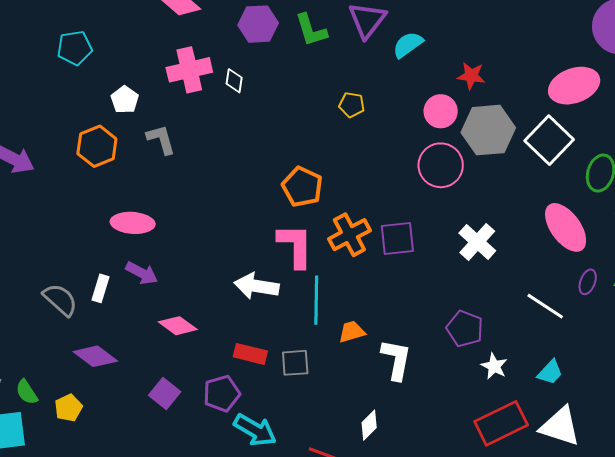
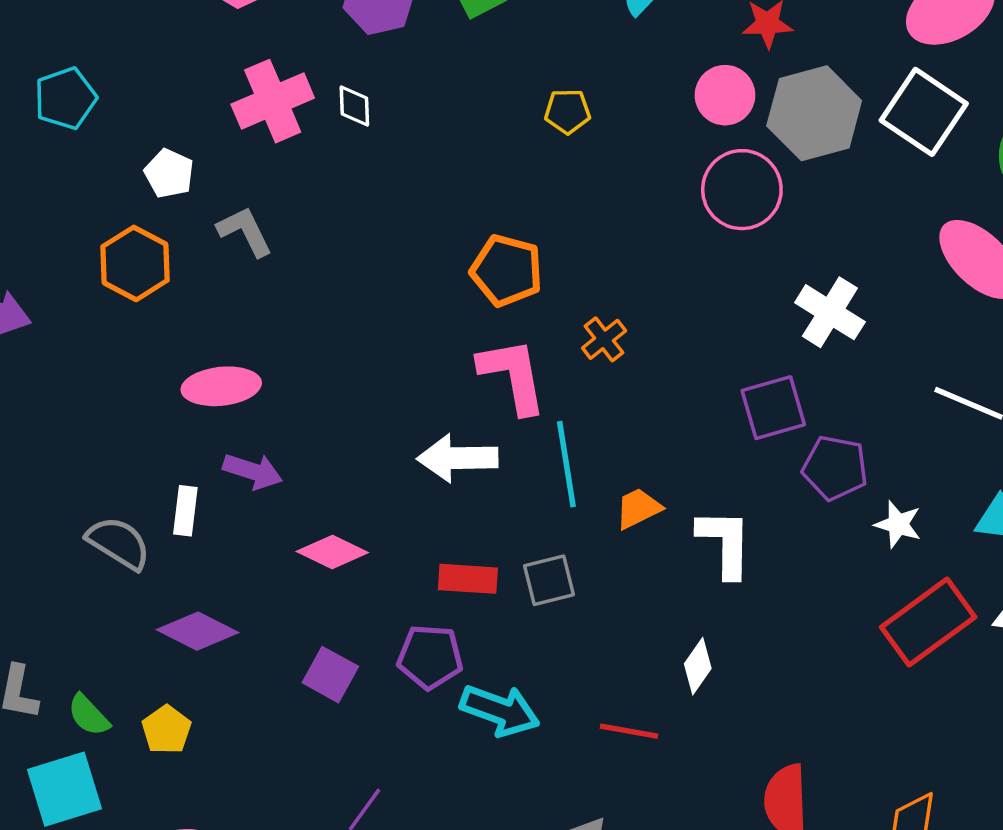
orange cross: (349, 235) -> (604, 339), size x0.6
purple square: (397, 239) -> (773, 408), moved
purple pentagon: (222, 393) -> (430, 657), turned 30

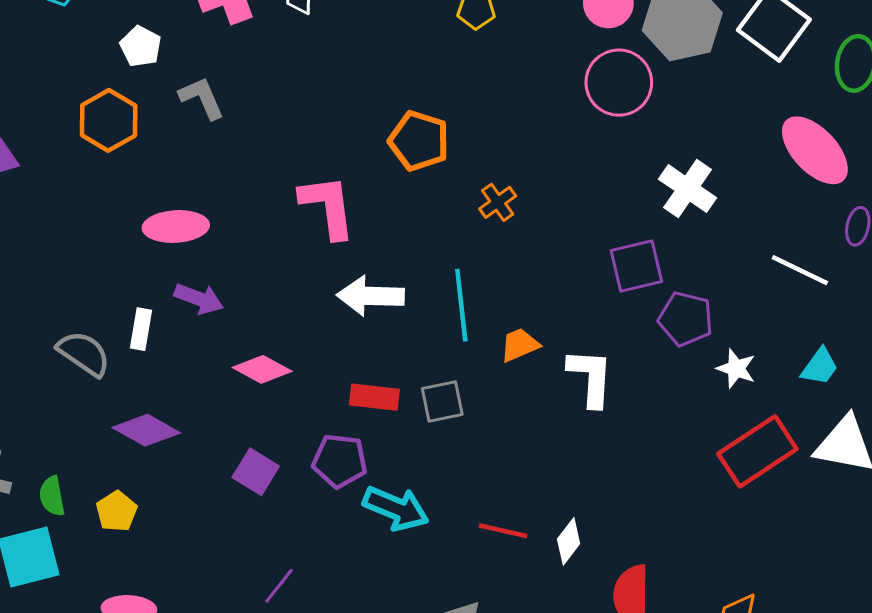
pink L-shape: (513, 376) -> (328, 206), moved
white diamond: (698, 666) -> (569, 541), moved
green semicircle: (89, 715) -> (52, 496), turned 30

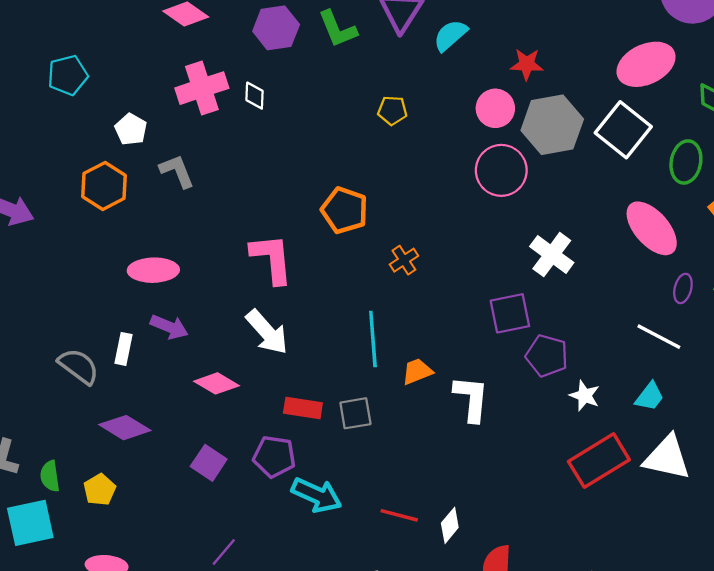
white line: (800, 270) -> (659, 337), moved
white arrow: (371, 296) -> (267, 332), moved, turned -135

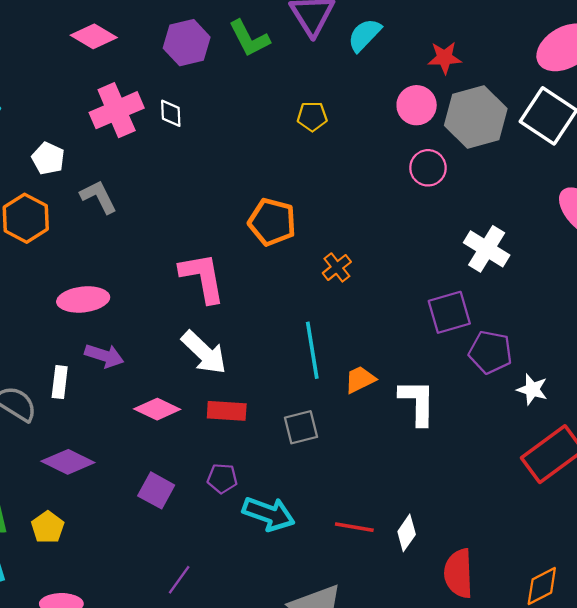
pink circle: (501, 170) -> (428, 168), size x0.7
red rectangle: (303, 408) -> (227, 411), moved
purple pentagon: (274, 457) -> (222, 478), size x0.7

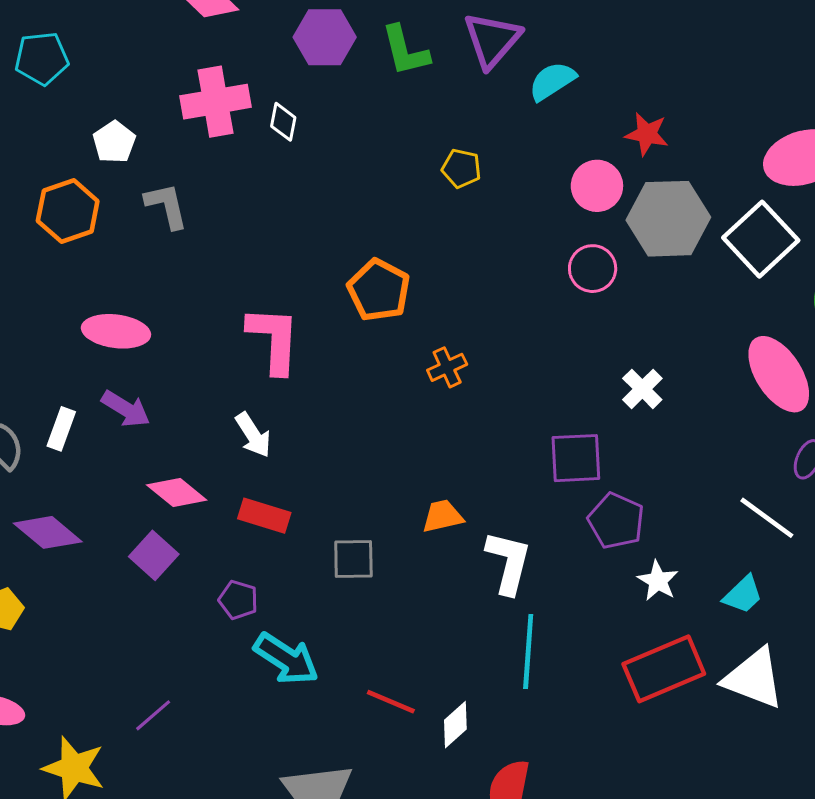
white cross: (487, 249) -> (642, 389), size x0.7
cyan line: (312, 350) -> (528, 651), moved
white arrow: (204, 352) -> (253, 435), size x0.7
purple square: (156, 490) -> (154, 555), moved

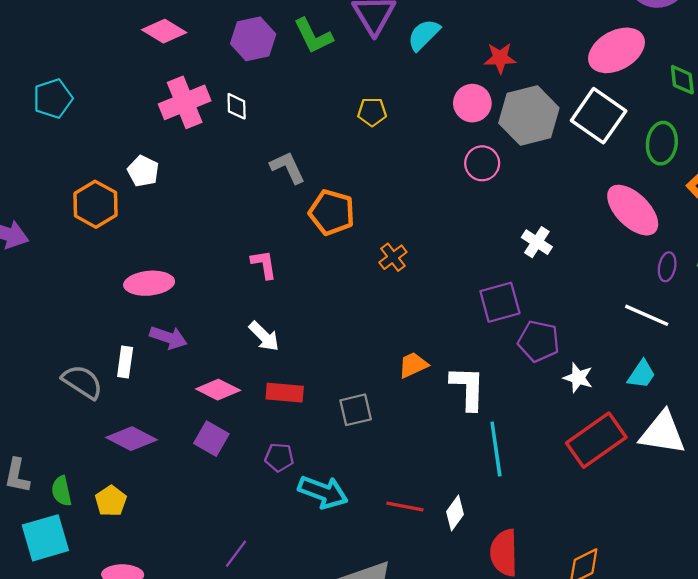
white pentagon: (114, 142) -> (143, 171), moved
gray L-shape: (166, 206) -> (288, 167), moved
pink L-shape: (274, 340) -> (264, 264), size x0.6

